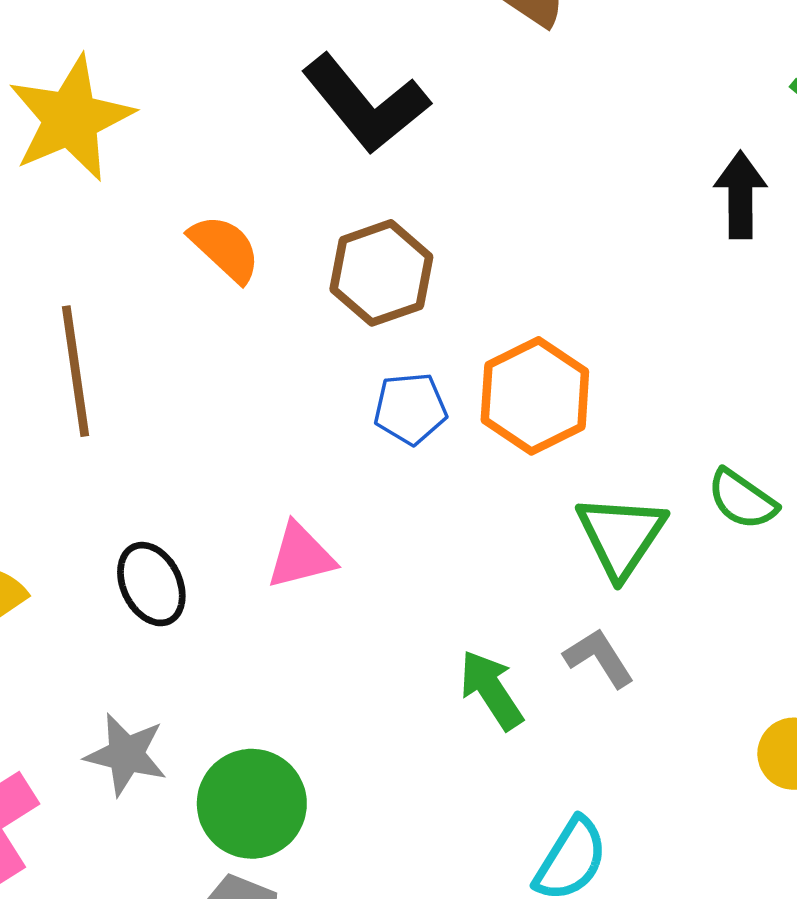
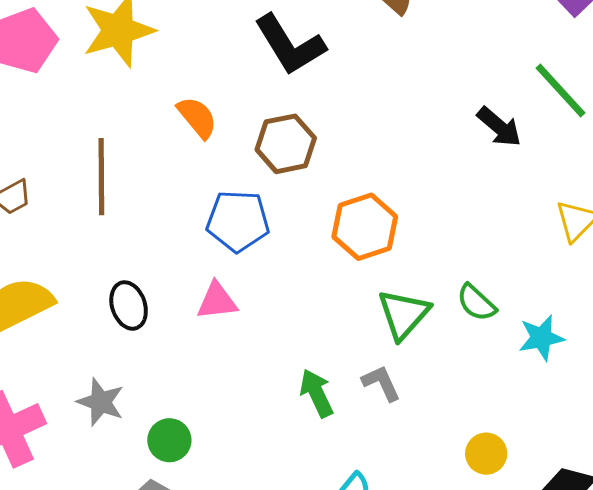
black arrow: (740, 195) -> (499, 127), turned 123
blue pentagon: (410, 408) -> (238, 221), moved, size x1.5
green circle: (252, 804) -> (169, 440), size x0.7

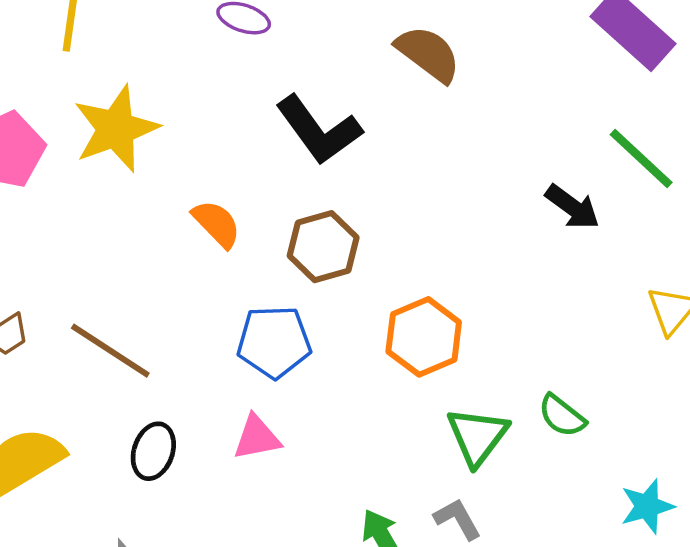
brown line: (101, 177) -> (110, 351), moved, turned -52
black ellipse: (129, 305) -> (153, 451), turned 42
cyan star: (541, 338) -> (647, 506), moved

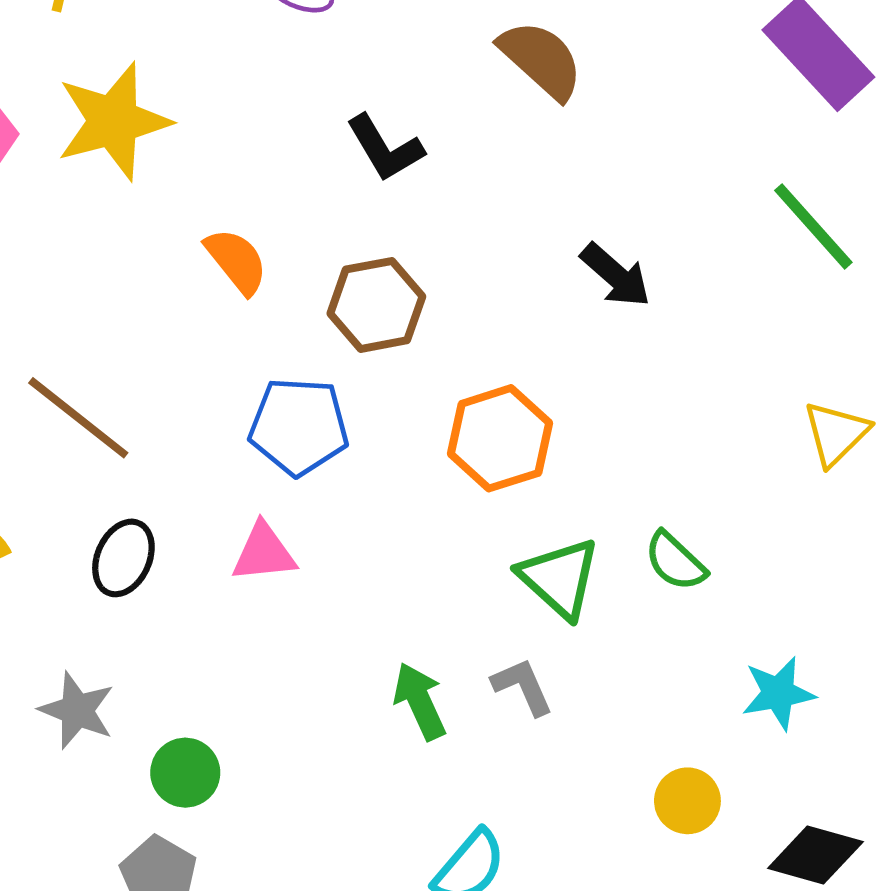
black L-shape: (319, 130) -> (385, 148), size x0.7
black arrow: (572, 207) -> (616, 275), moved
green triangle: (477, 436) -> (559, 578), turned -30

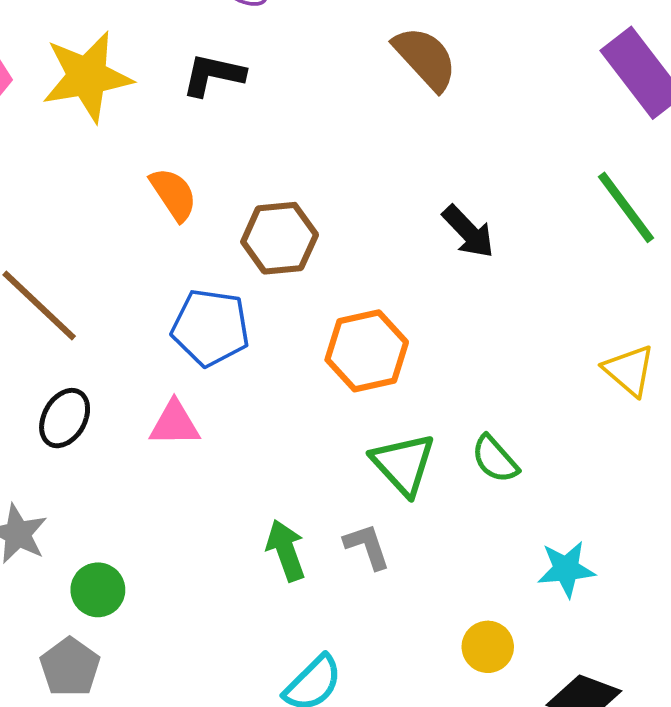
black L-shape: (385, 148) -> (213, 75), moved, turned 128
yellow triangle: (836, 433) -> (629, 370), turned -40

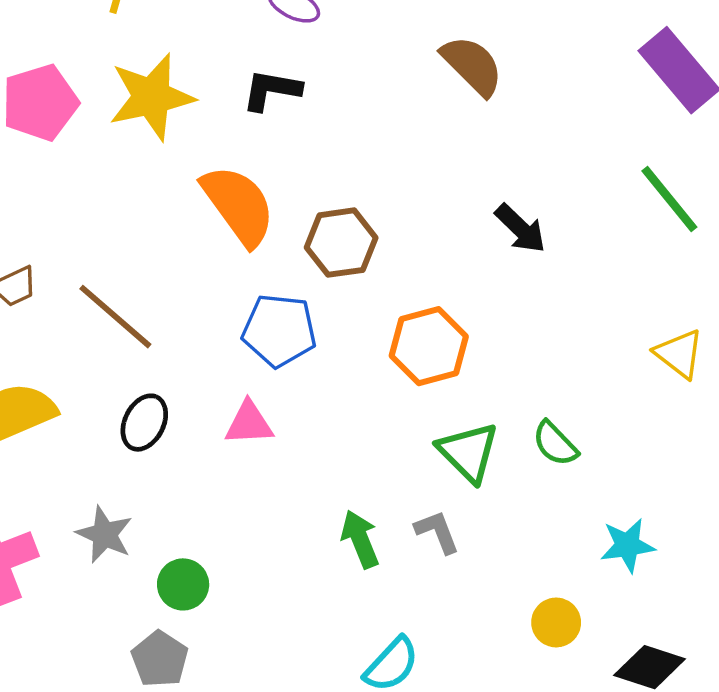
orange semicircle: (173, 194) -> (238, 205), size x1.6

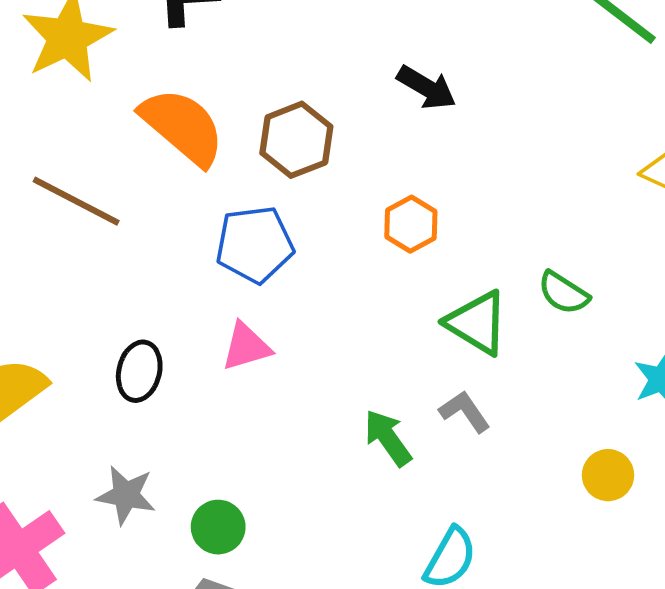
black arrow: (520, 229) -> (427, 88), moved
brown line: (115, 317) -> (76, 201), moved
orange hexagon: (429, 346) -> (411, 224), size x0.7

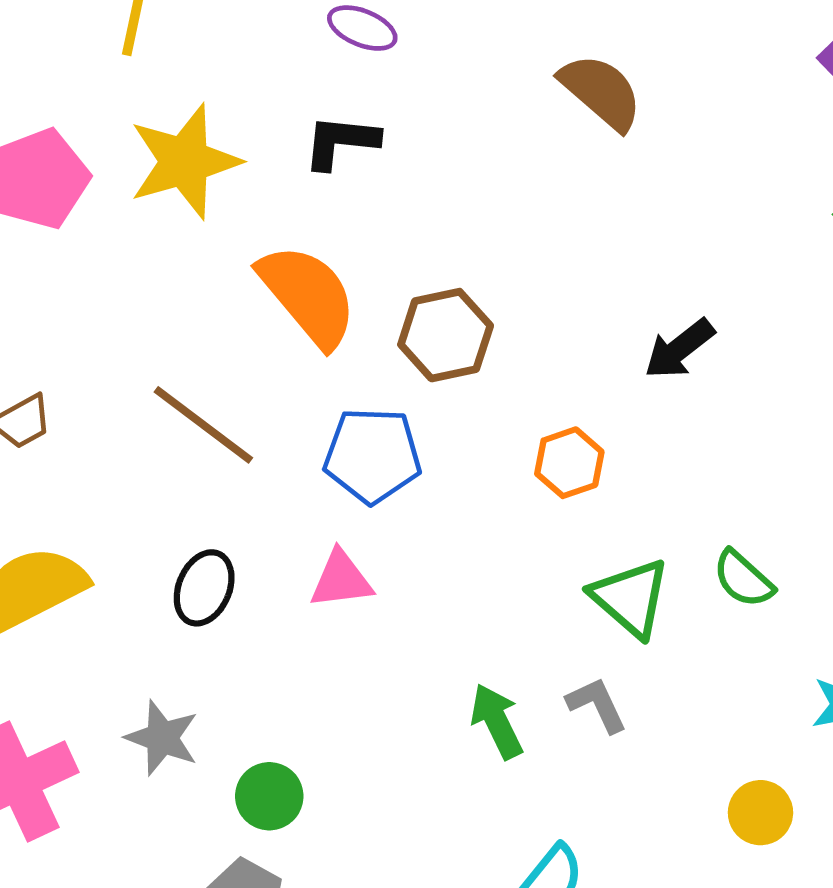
black arrow: (427, 88) -> (679, 349), moved, turned 102
brown line: (76, 201) -> (203, 425), moved

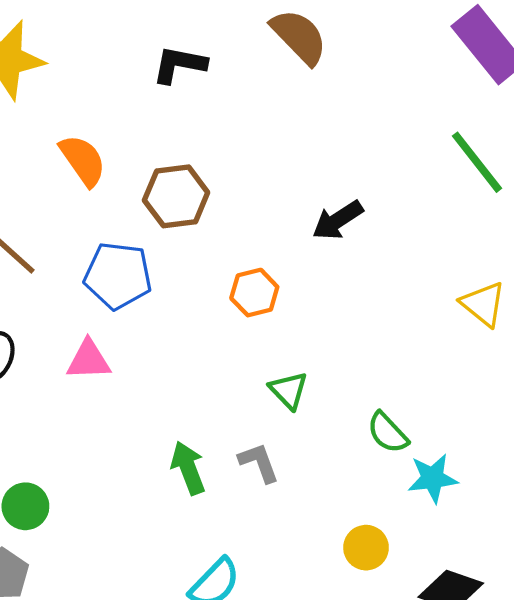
black L-shape: (341, 142) -> (179, 65), moved
orange semicircle: (308, 295) -> (83, 160), size x0.7
green semicircle: (743, 579) -> (388, 433), moved
green triangle: (630, 598) -> (289, 390), size x0.7

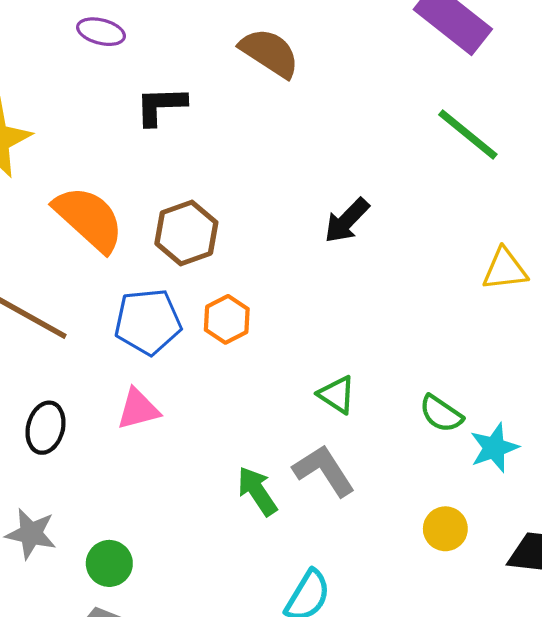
orange semicircle: (83, 160) -> (89, 219), size x1.4
orange hexagon: (254, 293) -> (227, 319), moved
yellow triangle: (483, 304) -> (505, 269), turned -33
gray L-shape: (259, 463) -> (324, 471), size x1.4

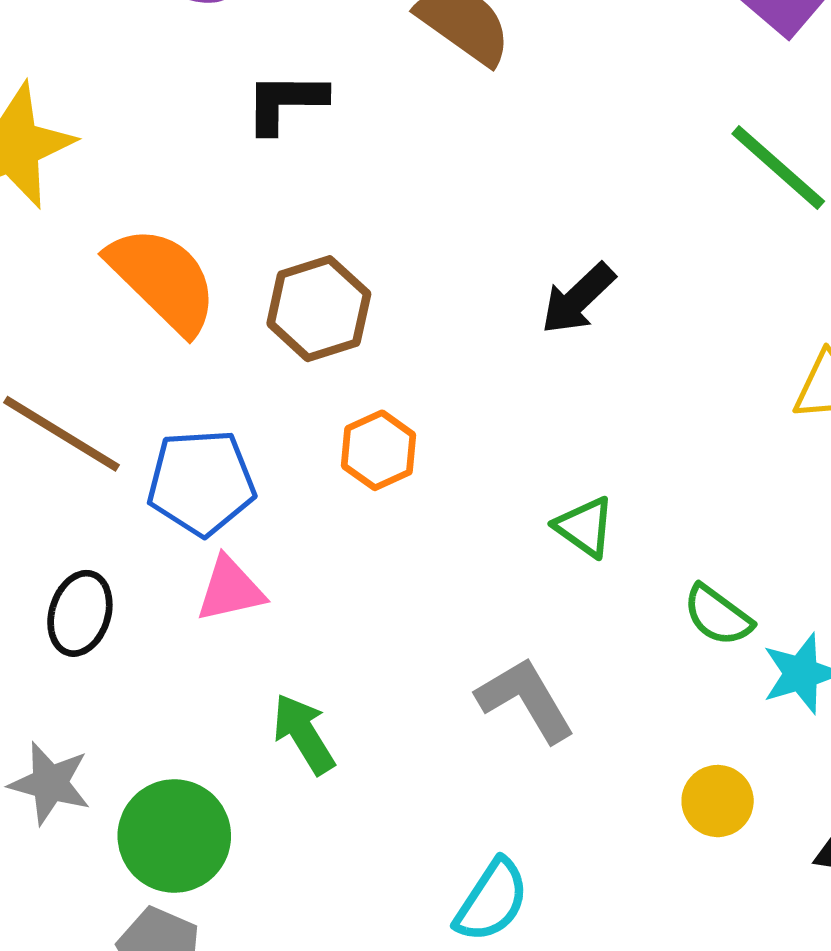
blue pentagon: (148, 322) -> (201, 482), moved
green triangle: (337, 395) -> (585, 527), moved
green arrow: (257, 491) -> (304, 734), moved
green circle: (109, 563) -> (174, 836), size x1.5

